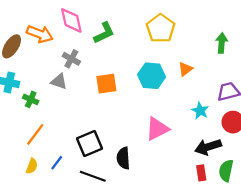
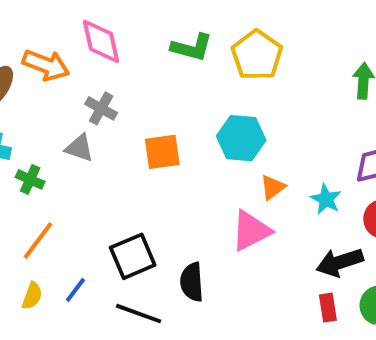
green L-shape: (104, 33) -> (192, 47), moved, turned 40
orange triangle: (185, 69) -> (273, 187), moved

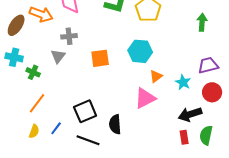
gray cross: (101, 108) -> (69, 36), turned -35
gray triangle: (79, 148) -> (58, 56), turned 49

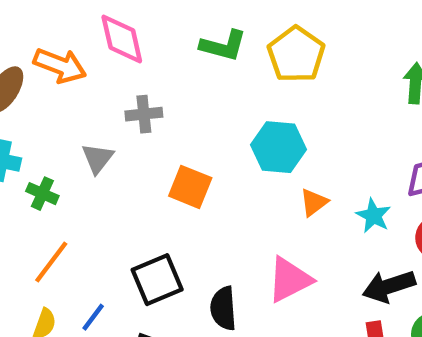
gray cross: (69, 36) -> (144, 114), moved
orange square: (100, 58) -> (190, 187), moved, turned 30
pink triangle: (145, 98) -> (290, 280), moved

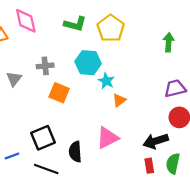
gray cross: (144, 114) -> (45, 66), moved
cyan hexagon: (279, 147) -> (88, 63), moved
cyan star: (373, 216) -> (106, 81), moved
blue line: (93, 317) -> (12, 156), turned 32

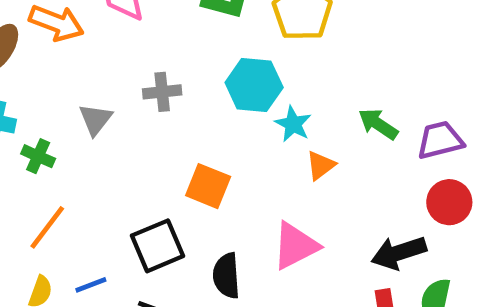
green arrow: (169, 42) -> (378, 124), moved, turned -60
orange square: (59, 93) -> (208, 186), moved

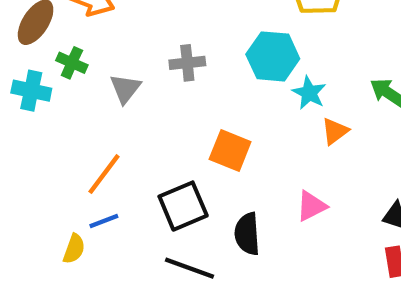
green cross: (38, 156) -> (72, 63), moved
orange line: (47, 227) -> (104, 174), moved
pink triangle: (295, 246) -> (311, 206), size x0.7
blue line: (91, 285) -> (104, 221), moved

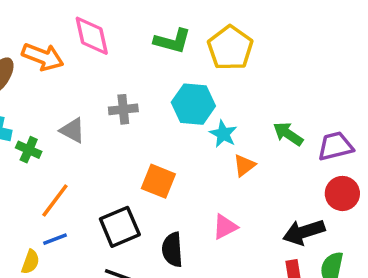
green cross: (72, 63) -> (29, 150), moved
gray triangle: (125, 89) -> (72, 130), turned -40

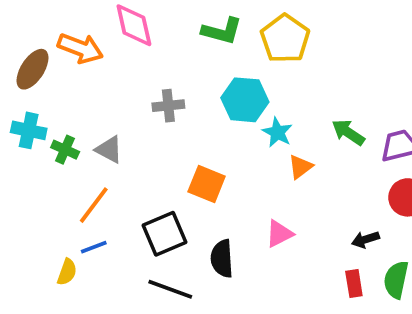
gray triangle: (72, 130) -> (109, 150), moved
black arrow: (304, 232) -> (365, 239), size x0.6

